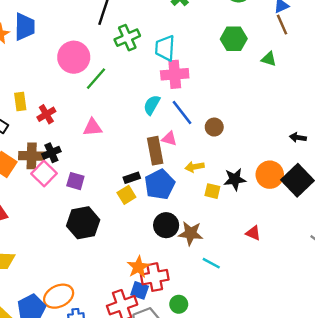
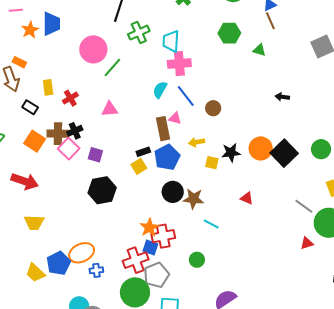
black arrow: (298, 138) -> (282, 97), moved
green circle: (179, 304) -> (197, 260), moved

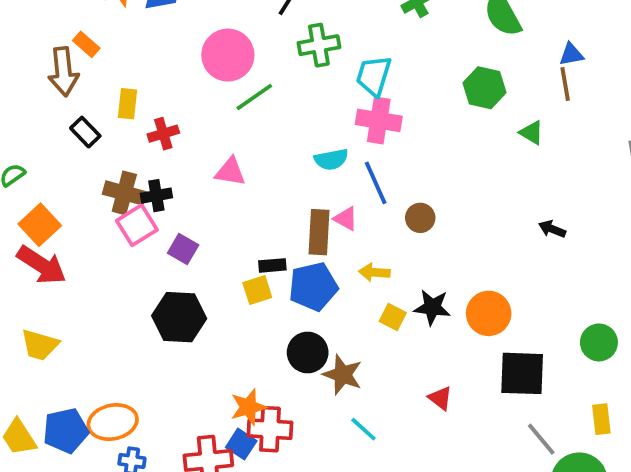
cyan semicircle: (160, 90) -> (331, 159), turned -144
orange square: (35, 141) -> (40, 225), moved
black square: (284, 153) -> (522, 373), moved, turned 32

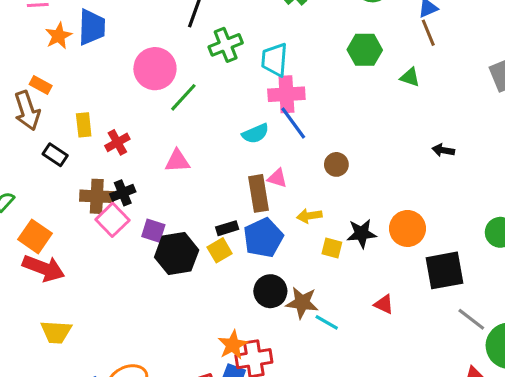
blue line: (376, 183) -> (293, 123), moved
black hexagon: (179, 317) -> (177, 254), moved
cyan line: (363, 429) -> (327, 322), moved

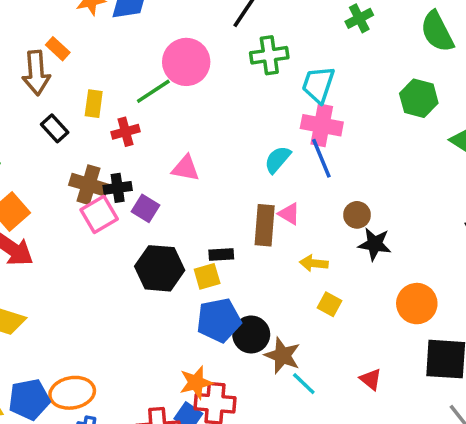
green line: (183, 97) -> (153, 91), moved
cyan semicircle: (255, 134) -> (278, 159), turned 140
purple square: (153, 231) -> (146, 208), moved
black star: (362, 233) -> (375, 244), moved
blue pentagon: (263, 238) -> (219, 320), moved

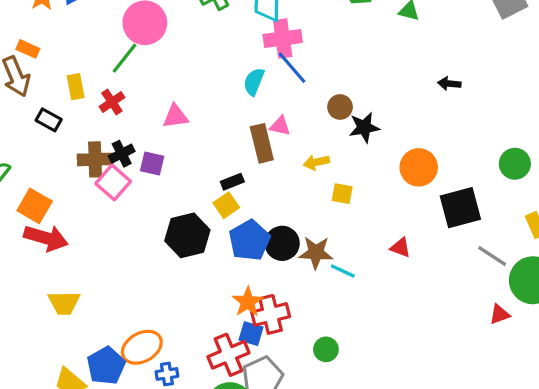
black hexagon: (160, 268) -> (187, 235), moved

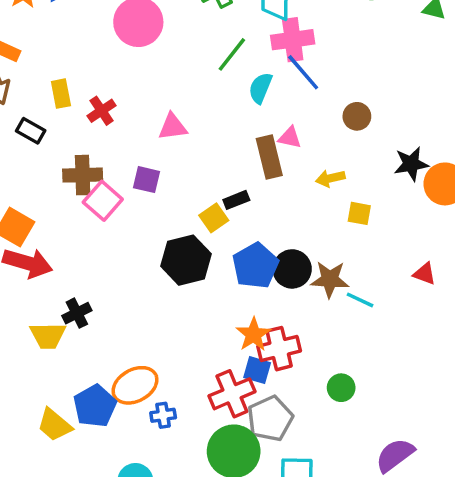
green line: (125, 58) -> (232, 54), moved
black star: (364, 127) -> (411, 164), moved
black cross: (122, 154) -> (77, 313), moved
yellow square: (226, 205) -> (214, 218), moved

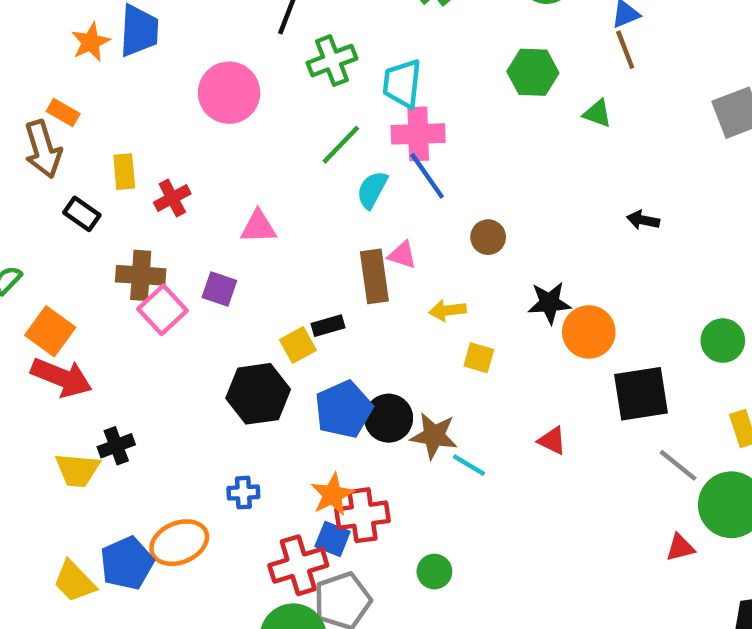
blue cross: (163, 415) -> (243, 493), moved

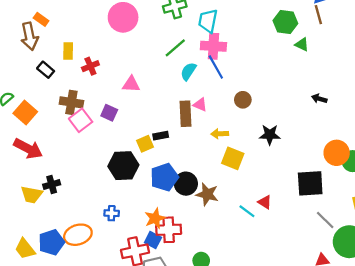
green hexagon: (533, 72) -> (285, 22), moved
orange square: (50, 331) -> (25, 112), moved
orange circle: (589, 332) -> (337, 153), moved
yellow square: (479, 358) -> (233, 158), size x1.5
cyan line: (469, 465) -> (247, 211), moved

